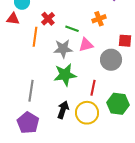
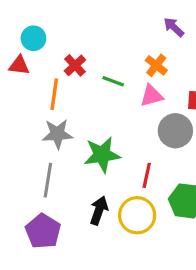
orange cross: (99, 19) -> (156, 65), turned -32
pink triangle: (86, 45) -> (151, 96), moved
gray star: (63, 49) -> (57, 134), moved

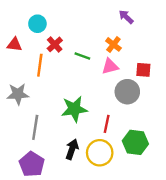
cyan circle: (33, 38) -> (37, 24), moved
gray star: (57, 134) -> (18, 94), moved

